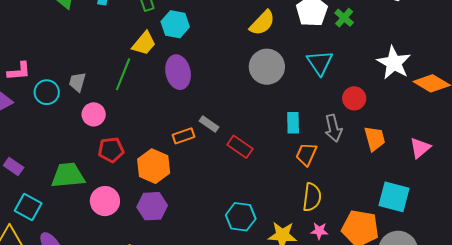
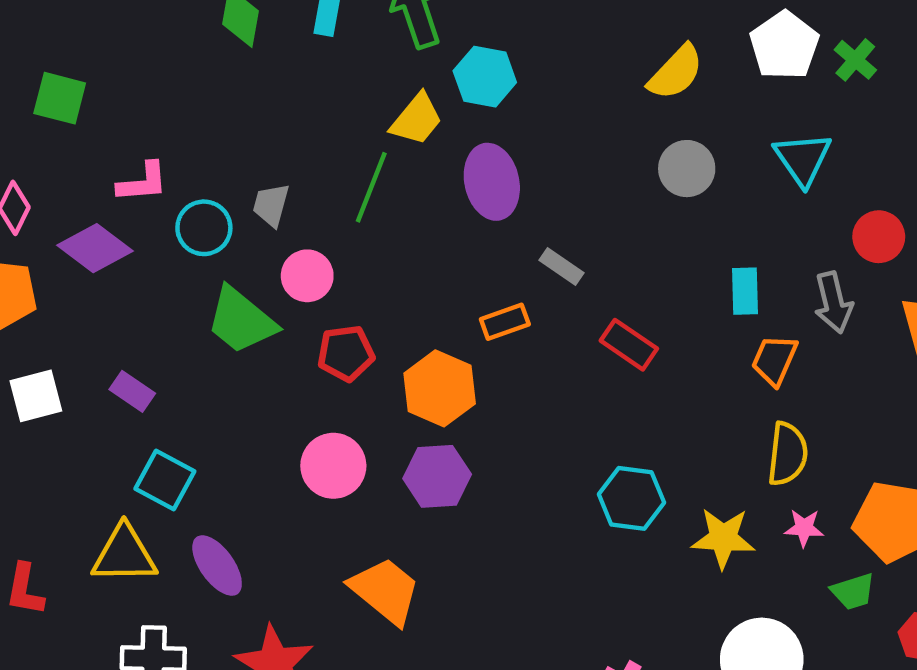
gray circle: (267, 67) -> (687, 169), size x0.7
gray rectangle: (209, 124) -> (562, 266), moved
green trapezoid: (68, 175) -> (241, 321), moved, turned -135

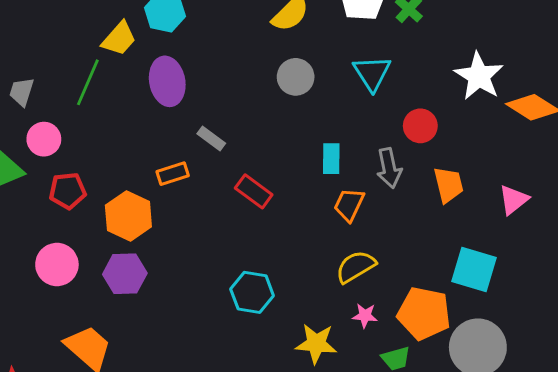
yellow semicircle: (788, 454) -> (356, 267), turned -129
yellow star: (723, 538) -> (316, 344), moved

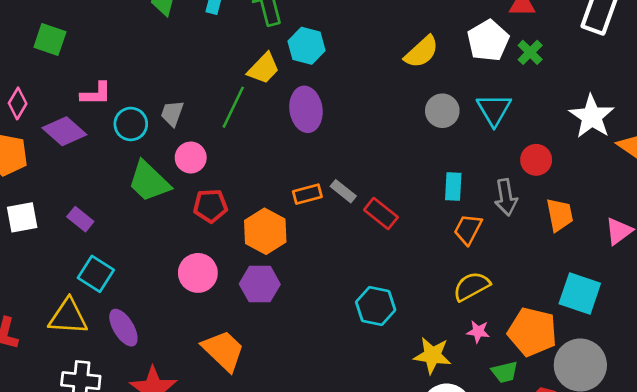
gray circle: (296, 77) -> (442, 111), moved
gray rectangle: (211, 139) -> (343, 191), moved

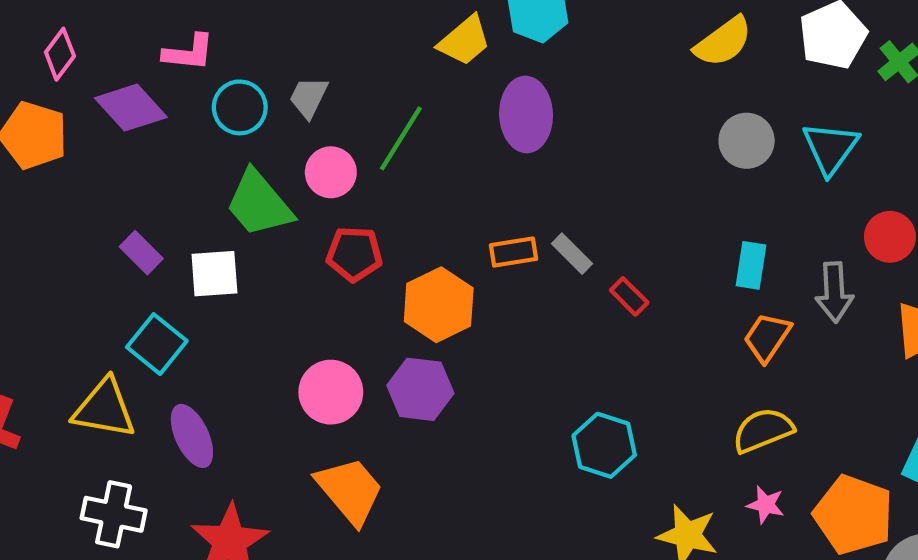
green line: (233, 107) -> (401, 138), moved
red rectangle: (381, 213) -> (629, 296), size x0.7
white square: (22, 217) -> (214, 274), moved
pink circle: (198, 273) -> (331, 392), moved

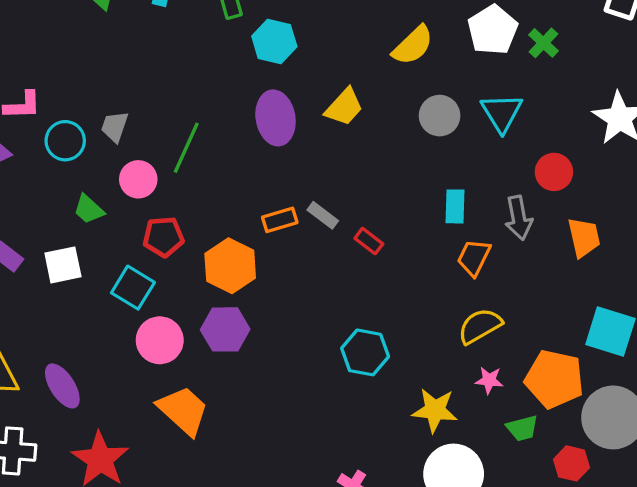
yellow trapezoid: (464, 41) -> (344, 107), moved
green trapezoid: (259, 204) -> (89, 209), size x0.6
cyan square: (157, 344) -> (133, 288), moved

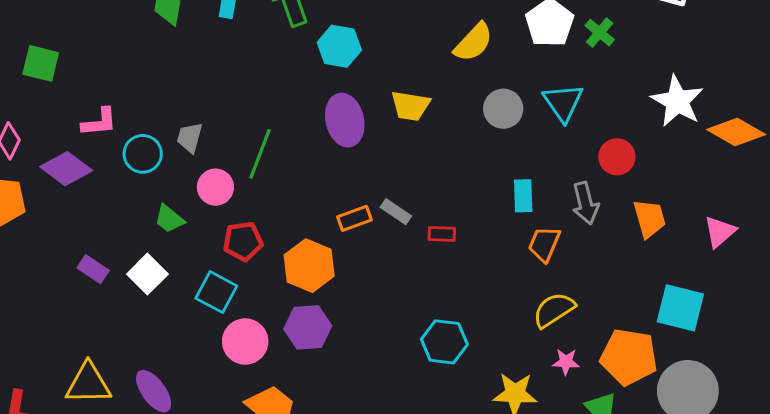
yellow trapezoid: (344, 107) -> (410, 106), turned 60
red rectangle: (369, 241) -> (442, 234), turned -32
white square: (63, 265) -> (147, 274), turned -30

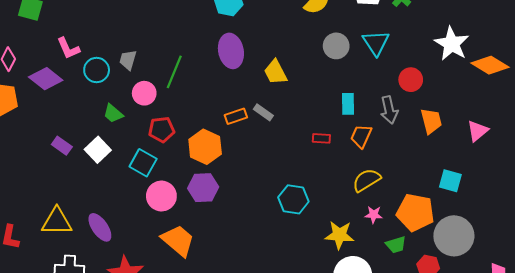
yellow trapezoid: (410, 106) -> (276, 72), moved, turned 52
pink L-shape: (99, 122) -> (68, 48), turned 70
red rectangle: (442, 234) -> (321, 138), moved
cyan square: (680, 308) -> (450, 181), size x0.7

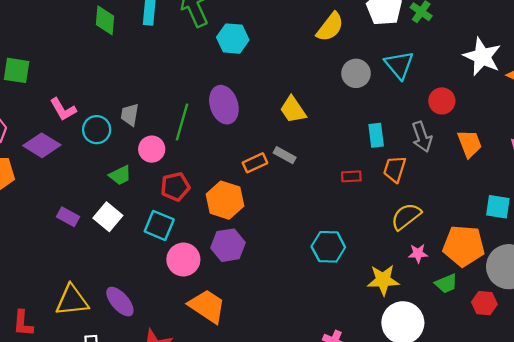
purple ellipse: (231, 51) -> (224, 105), moved
green trapezoid: (113, 114) -> (120, 175), turned -60

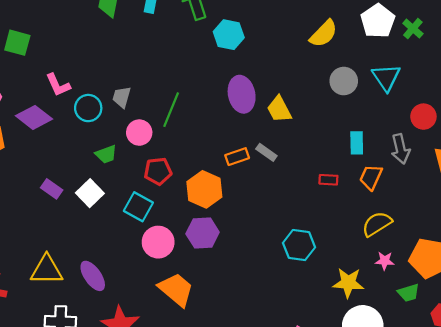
purple ellipse: (224, 105) -> (242, 94), moved

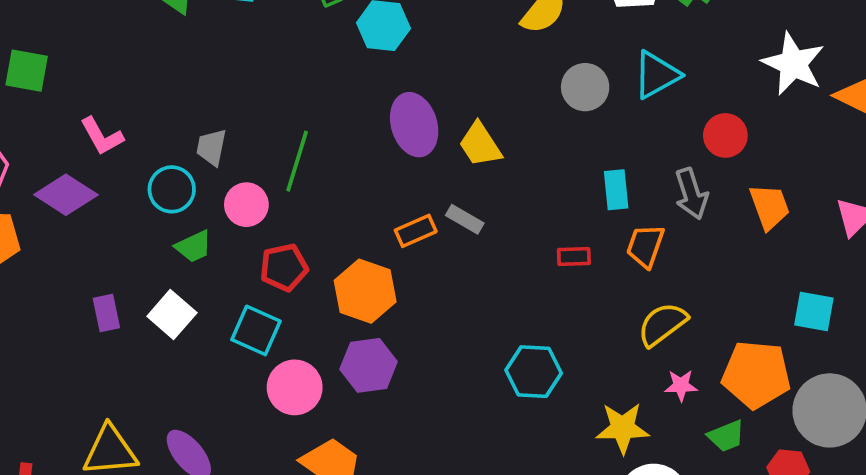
cyan triangle: (386, 77) -> (656, 75), turned 40
cyan circle: (88, 108) -> (172, 189), moved
purple rectangle: (52, 189) -> (106, 313), turned 48

